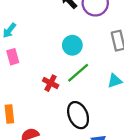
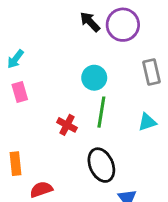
green line: (78, 73) -> (101, 112), turned -40

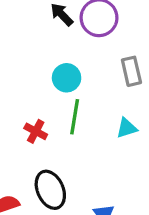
black ellipse: (101, 165) -> (50, 190), moved

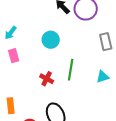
cyan circle: (67, 78) -> (51, 40), moved

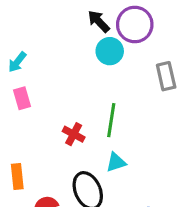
cyan circle: (51, 40) -> (110, 51), moved
cyan triangle: (103, 77) -> (116, 162), moved

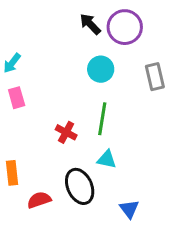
cyan circle: (110, 51) -> (101, 69), moved
cyan triangle: (116, 162) -> (107, 159), turned 30

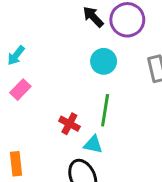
pink rectangle: (17, 98) -> (20, 90), turned 60
cyan triangle: (107, 159) -> (93, 144), moved

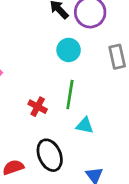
cyan triangle: (93, 144) -> (85, 125), moved

